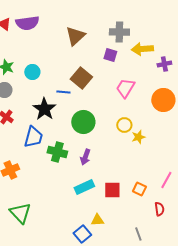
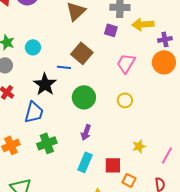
orange circle: (163, 100) -> (164, 62), moved
yellow star: (138, 137) -> (139, 146), moved
green cross: (57, 152) -> (47, 143), moved, turned -36
cyan rectangle: (84, 187) -> (85, 162), turned -42
orange square: (139, 189) -> (129, 180), moved

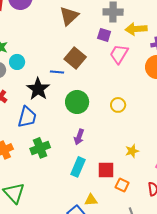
cyan circle: (33, 47) -> (17, 62), moved
pink trapezoid: (126, 63) -> (119, 54), moved

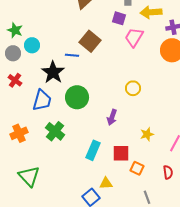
green circle: (77, 102) -> (77, 97), moved
purple arrow: (79, 137) -> (112, 117), moved
green cross: (40, 148) -> (55, 131), turned -30

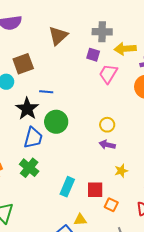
brown square: (90, 41) -> (23, 64), moved, turned 30
green circle: (77, 97) -> (56, 122), moved
blue trapezoid: (42, 100) -> (33, 138), moved
purple arrow: (112, 117) -> (107, 145), moved, turned 84

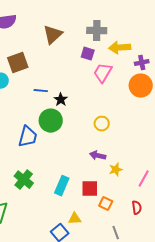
black star: (27, 109) -> (61, 100), moved, size x0.6
purple arrow: (107, 145) -> (98, 156), moved
green cross: (29, 168) -> (24, 180), moved

